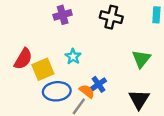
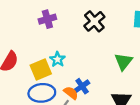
black cross: (111, 17) -> (94, 21), turned 35
yellow square: (43, 69) -> (41, 69), moved

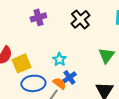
cyan star: (57, 59) -> (59, 59), moved
yellow square: (41, 69) -> (21, 63), moved

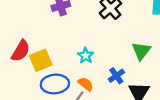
blue cross: (69, 77) -> (116, 76), moved

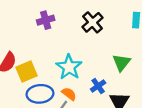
cyan star: (86, 56) -> (69, 67), size x1.6

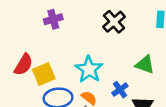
purple cross: (46, 20) -> (53, 19), moved
green triangle: (122, 63) -> (145, 65), turned -48

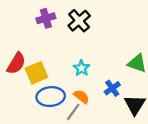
black cross: (114, 22) -> (79, 21), moved
cyan star: (89, 69) -> (81, 68), size x0.6

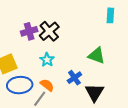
purple cross: (46, 18) -> (29, 31), moved
black cross: (79, 21) -> (49, 31), moved

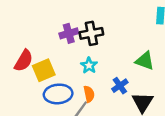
black cross: (49, 31) -> (91, 33), turned 30
orange semicircle: (47, 85) -> (89, 94), turned 40

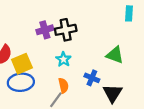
blue cross: (120, 86) -> (92, 78), turned -32
blue ellipse: (58, 94) -> (21, 82), moved

